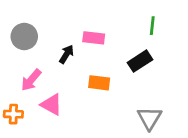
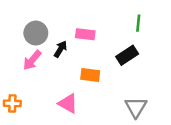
gray circle: (24, 37) -> (36, 33), moved
pink arrow: (31, 80) -> (32, 60), moved
pink triangle: (51, 105) -> (68, 103), moved

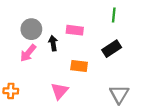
green line: (138, 23) -> (114, 15), moved
black arrow: (61, 49) -> (53, 43), turned -40
pink triangle: (68, 103) -> (60, 91), turned 42

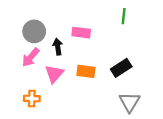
black rectangle: (112, 49) -> (121, 68), moved
orange cross: (11, 91) -> (32, 98), moved
pink triangle: (60, 91) -> (54, 74), moved

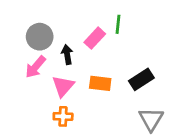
green line: (124, 16) -> (118, 24), moved
pink rectangle: (81, 33) -> (95, 38), turned -54
orange cross: (32, 98) -> (63, 116), moved

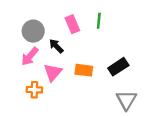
pink rectangle: (95, 38) -> (72, 24), moved, turned -66
black arrow: (67, 55) -> (56, 46), turned -35
orange cross: (63, 116) -> (34, 90), moved

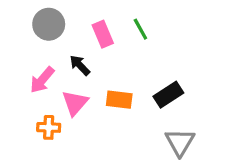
green line: (99, 21) -> (140, 29), turned -35
gray circle: (33, 31) -> (49, 24), moved

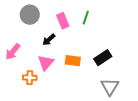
green line: (140, 29) -> (86, 18), turned 48
black arrow: (80, 65) -> (49, 40), turned -88
pink arrow: (42, 80) -> (13, 52), moved

